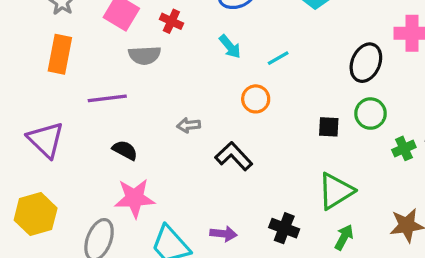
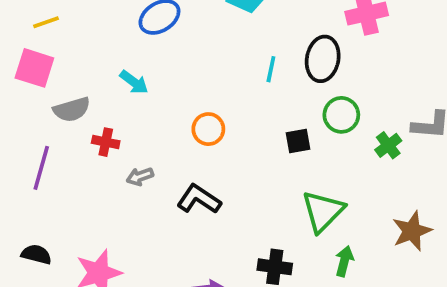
red cross: (171, 21) -> (106, 142), moved
cyan arrow: (230, 47) -> (134, 82), moved
cyan line: (278, 58) -> (271, 69), moved, turned -35
purple line: (107, 98) -> (41, 168), turned -54
black semicircle: (125, 150) -> (36, 254), moved

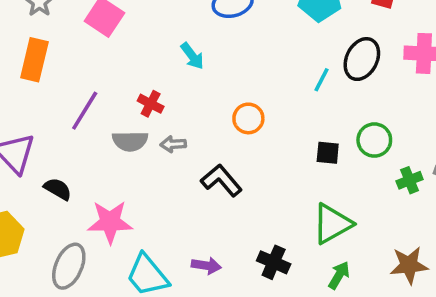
black ellipse: (323, 59) -> (362, 59), moved
gray semicircle: (72, 109) -> (130, 141), moved

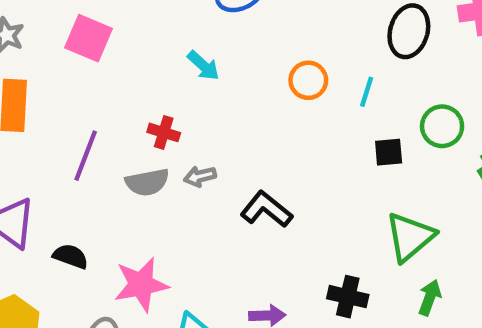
cyan line: (322, 80) -> (367, 92), moved
orange circle: (248, 118) -> (308, 80), moved

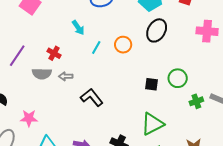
black ellipse: (409, 31) -> (157, 30), moved
cyan line: (367, 92) -> (96, 48), moved
pink star: (141, 284) -> (29, 118), size x0.7

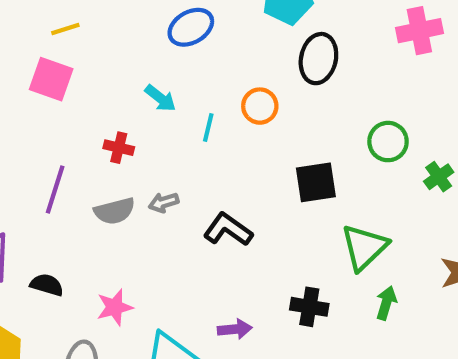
red cross: (54, 53) -> (119, 148), moved
black square: (151, 84) -> (316, 182), moved, size x1.5

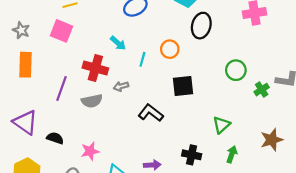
red cross: (119, 148) -> (95, 68), size x1.6
black square: (316, 182) -> (183, 86), moved
gray arrow: (164, 202) -> (121, 86), moved
green triangle: (364, 247) -> (221, 125), size x0.7

